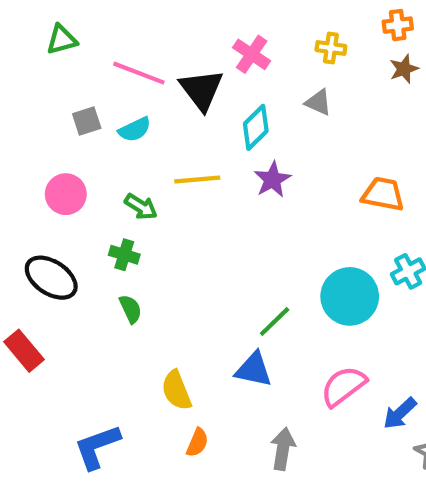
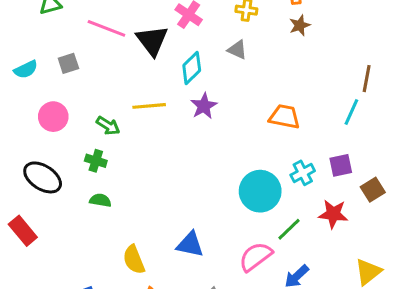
cyan semicircle: (135, 129) -> (26, 69), moved
green semicircle: (131, 309) -> (100, 200), turned -55
green line: (275, 321) -> (289, 229), moved

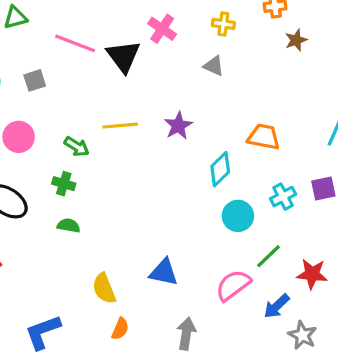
brown star: (300, 25) -> (296, 40), moved
cyan diamond: (192, 68) -> (220, 169), moved
cyan circle: (260, 191) -> (238, 216), size x0.7
red star: (333, 214) -> (312, 274), moved

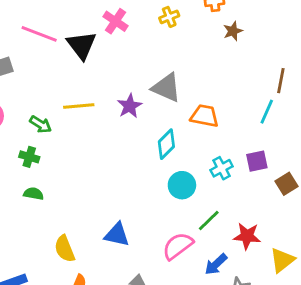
yellow cross: (223, 24) -> (169, 17), turned -30
gray triangle: (214, 66) -> (166, 88), moved, size x1.6

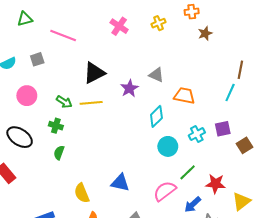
black triangle: (82, 45) -> (94, 73), moved, turned 40
gray triangle: (166, 88) -> (156, 75), size x0.7
yellow line: (79, 106) -> (91, 103), moved
green semicircle: (33, 194) -> (59, 153), turned -80

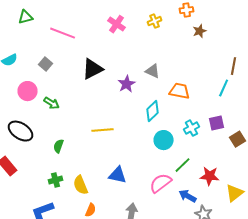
gray square: (37, 59) -> (46, 64), moved, turned -32
green arrow: (64, 102) -> (52, 103), moved
yellow line: (91, 103) -> (103, 130), moved
green cross: (56, 126) -> (56, 180), moved, turned -32
blue arrow: (193, 204) -> (188, 196), turned 72

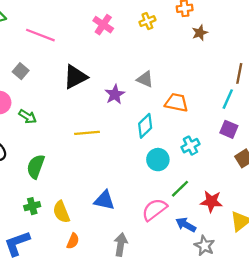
purple square: (217, 123) -> (229, 129), moved, turned 35
yellow line: (103, 130) -> (87, 133), moved
green semicircle: (59, 146) -> (36, 167), size x1.5

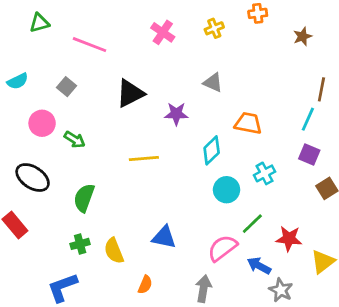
brown star: (200, 33) -> (302, 36), moved
gray triangle: (145, 79) -> (213, 83), moved
purple star: (115, 94) -> (176, 114), turned 30
orange semicircle: (73, 241) -> (145, 285), moved
gray arrow: (121, 245) -> (203, 289), moved

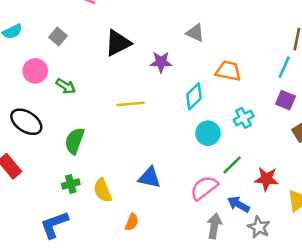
gray arrow: (203, 289) -> (214, 226), moved

